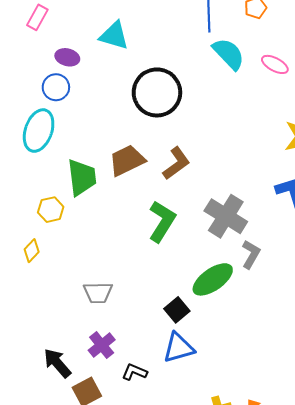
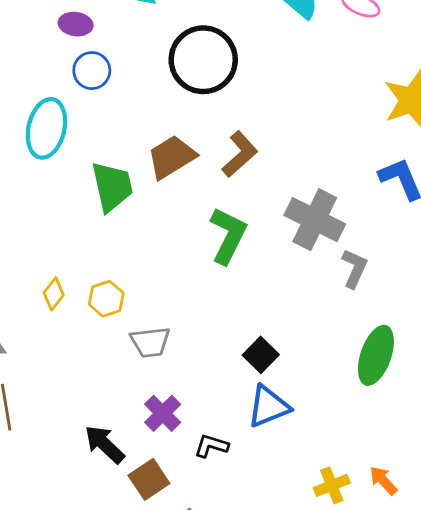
blue circle: (56, 87) -> (92, 71), moved
yellow hexagon: (51, 210) -> (106, 299), moved
green ellipse: (213, 279) -> (376, 355), moved, turned -30

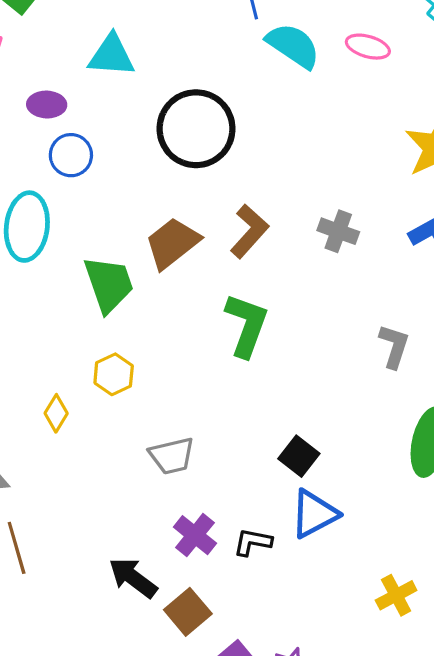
gray cross: (315, 220) -> (338, 231), moved, size x0.6
yellow hexagon: (106, 299) -> (114, 374), moved
black L-shape: (211, 446) -> (253, 542), moved

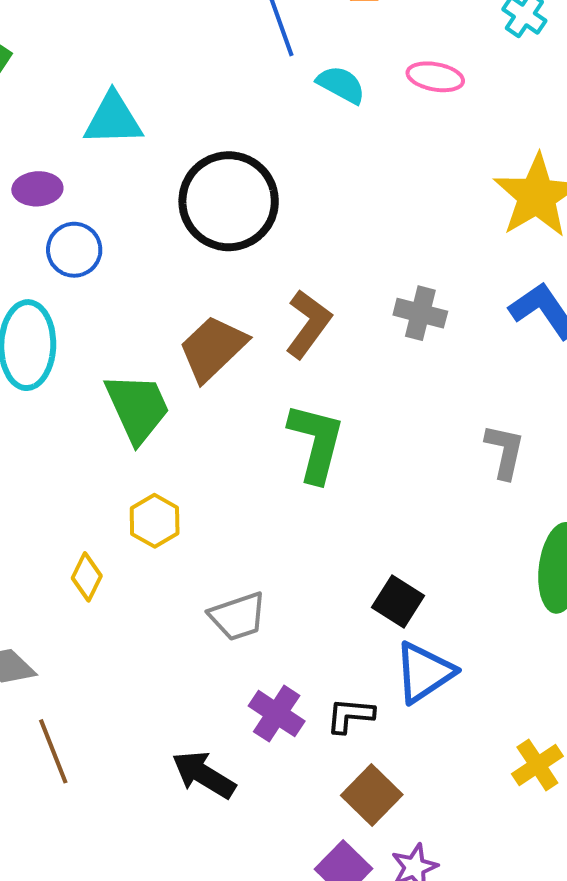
cyan semicircle: (293, 46) -> (341, 85), size x0.7
brown square: (188, 612) -> (372, 795), moved

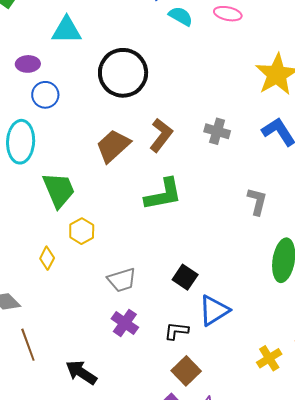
green trapezoid: (137, 408) -> (59, 190), moved
green L-shape: (316, 443) -> (163, 194), turned 63
black square: (398, 602) -> (185, 277), moved
purple cross: (277, 714) -> (125, 323), moved
black arrow: (204, 775) -> (81, 373), moved

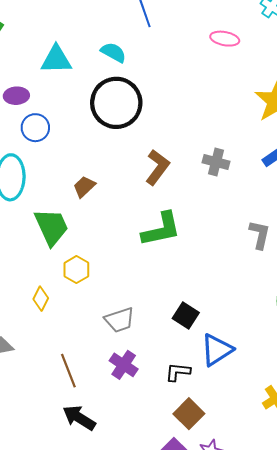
cyan semicircle: (181, 16) -> (113, 52), moved
brown trapezoid: (113, 146) -> (84, 187), moved, size x0.6
brown line: (28, 345) -> (68, 371), moved

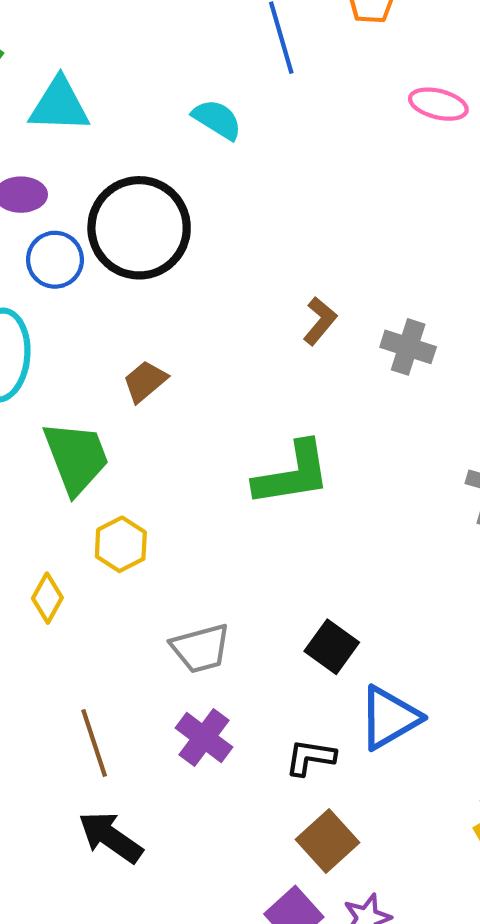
cyan triangle: (56, 60) -> (59, 105), moved
black circle: (116, 103) -> (139, 228), moved
brown L-shape: (157, 167) -> (320, 321), moved, size x0.7

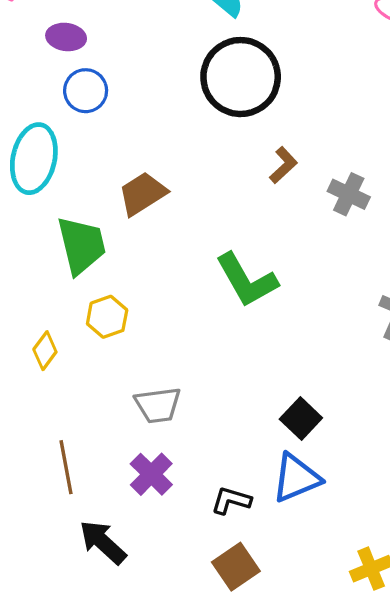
black circle: (139, 228) -> (241, 77), moved
brown trapezoid: (145, 381) -> (143, 194), size x1.4
green L-shape: (292, 474) -> (247, 280), turned 62
black square: (332, 647) -> (301, 419), moved
black arrow: (110, 837) -> (103, 542), moved

